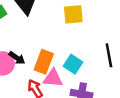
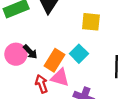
cyan square: (73, 64) -> (79, 54), moved

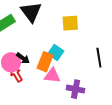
cyan square: (79, 54) -> (56, 52), moved
red arrow: (41, 84) -> (16, 74), moved

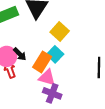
yellow square: (70, 23) -> (60, 31), moved, turned 36
purple cross: (76, 89) -> (52, 93), moved

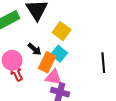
black arrow: (20, 54) -> (35, 49), moved

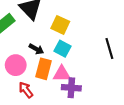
orange rectangle: (47, 62) -> (44, 69), moved
red arrow: (17, 73) -> (26, 90), moved

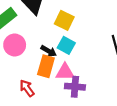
black arrow: (36, 49) -> (49, 51), moved
pink circle: (16, 65) -> (15, 45), moved

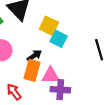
cyan square: (66, 45) -> (59, 39), moved
black arrow: (49, 51) -> (34, 56), turned -64

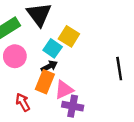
cyan square: (59, 39) -> (53, 48), moved
pink triangle: (50, 75) -> (64, 90), turned -30

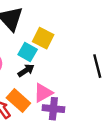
orange rectangle: (45, 82) -> (18, 100), moved, turned -65

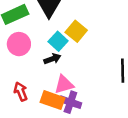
orange rectangle: (18, 100) -> (52, 100), moved, turned -35

